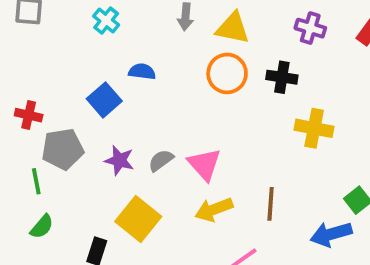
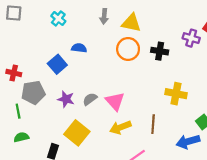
purple cross: (310, 28) -> (191, 38), moved
yellow cross: (314, 128) -> (176, 94), moved
green semicircle: (42, 227) -> (21, 137), turned -144

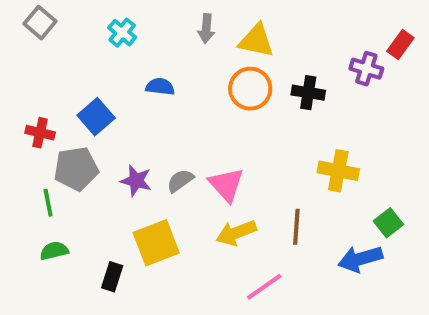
gray square: (14, 13) -> (40, 23), turned 35
blue square: (57, 64) -> (96, 117), moved
yellow square: (77, 133) -> (156, 243), turned 30

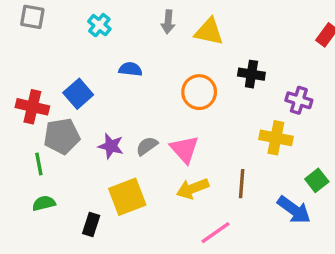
gray square: (40, 23) -> (32, 17), turned -30
purple cross: (366, 69) -> (299, 100), moved
orange circle: (250, 89) -> (199, 92), moved
red cross: (40, 133) -> (32, 107), size x1.4
blue arrow: (360, 259) -> (294, 210), turned -128

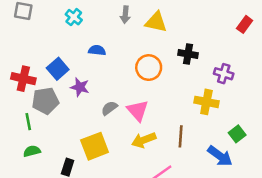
purple star: (111, 146) -> (80, 87), moved

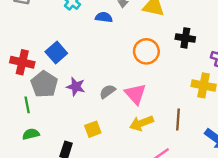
blue semicircle: (97, 50) -> (104, 17), moved
purple star: (80, 87) -> (76, 87), moved
gray pentagon: (45, 101) -> (44, 84), turned -30
yellow square: (95, 146) -> (93, 129), size x0.6

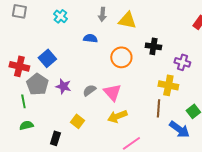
blue semicircle: (104, 17) -> (90, 38), moved
brown line: (178, 119) -> (158, 108), moved
yellow square: (93, 129) -> (77, 121), turned -32

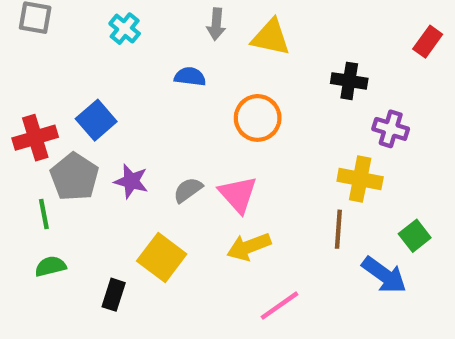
black cross: (153, 46) -> (349, 81), moved
red cross: (19, 66) -> (35, 138), turned -30
yellow square: (77, 121) -> (162, 258), size x1.5

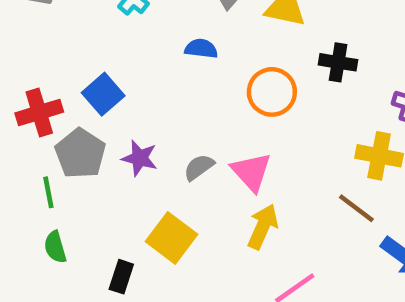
black cross: (349, 81) -> (338, 62), moved
brown line: (338, 229) -> (356, 208), turned -57
yellow arrow: (249, 247) -> (263, 227), turned 135
green semicircle: (50, 266) -> (55, 247), turned -92

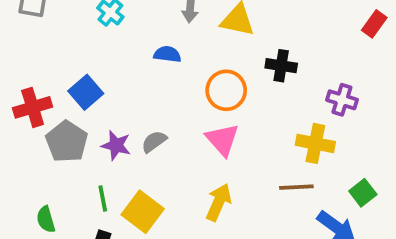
gray semicircle: (199, 167) -> (154, 142), moved
pink triangle: (251, 172) -> (222, 140), moved
green line: (48, 192) -> (103, 199), moved
brown line: (356, 208) -> (296, 187), turned -40

